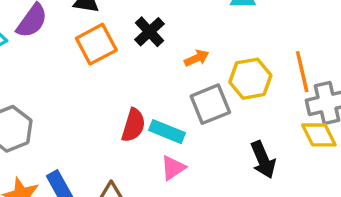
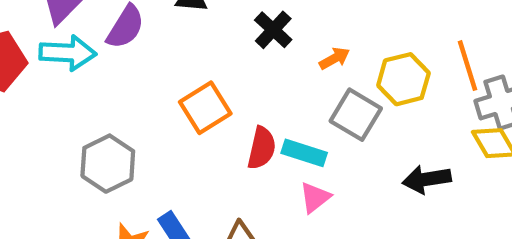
orange square: (96, 44) -> (205, 108), moved
gray square: (210, 104) -> (356, 115), turned -33
black arrow: (263, 160) -> (427, 179), turned 108

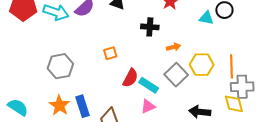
black cross: (273, 30) -> (150, 27), turned 36
orange square: (205, 108) -> (110, 53), size x0.6

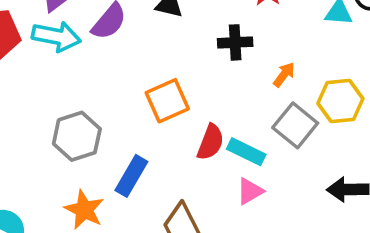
orange arrow: (174, 47) -> (284, 75), turned -32
orange square: (110, 53) -> (167, 101), size x1.6
blue rectangle: (83, 106) -> (131, 176), moved, turned 55

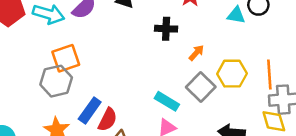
orange square: (167, 101) -> (66, 58), moved
red semicircle: (210, 142) -> (108, 120), moved

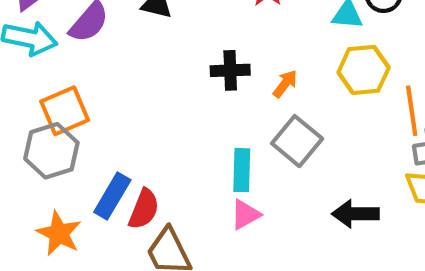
black cross: (166, 29) -> (230, 70), moved
yellow hexagon: (232, 74) -> (364, 70), moved
cyan rectangle: (167, 101) -> (242, 170), turned 65

